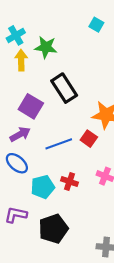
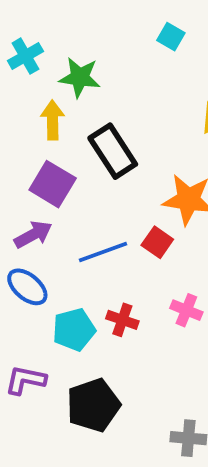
yellow arrow: (21, 60) -> (53, 120), moved

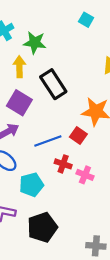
pink cross: (186, 310) -> (85, 175), moved
red cross: (122, 320) -> (63, 164), moved

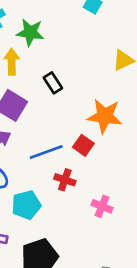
black rectangle: (53, 84) -> (53, 83), size x0.6
pink cross: (85, 175) -> (102, 206), moved

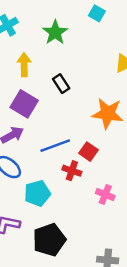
green star: (30, 32) -> (55, 32), moved, turned 30
red square: (83, 145) -> (89, 152), moved

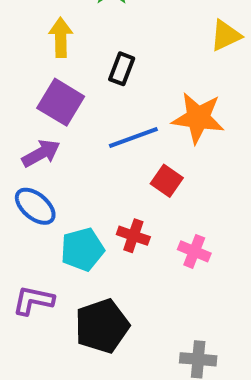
black rectangle: (61, 84) -> (122, 69), turned 54
blue line: (55, 146) -> (133, 138), moved
red cross: (72, 171) -> (133, 236), moved

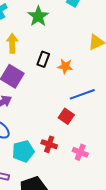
orange star: (198, 118) -> (65, 66), moved, size x0.6
blue line: (133, 138) -> (82, 94), moved

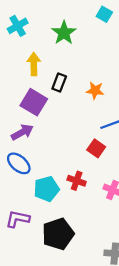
black rectangle: (43, 59) -> (59, 82), moved

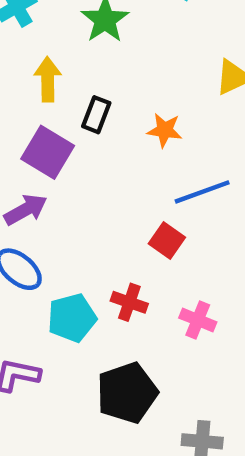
black pentagon: (58, 234) -> (127, 393), moved

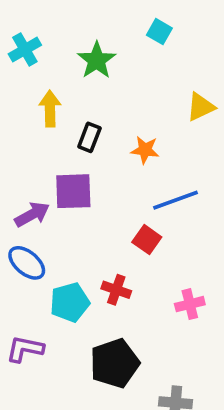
purple square: (48, 152) -> (73, 191), moved, turned -33
pink cross: (198, 320) -> (190, 304), moved, turned -36

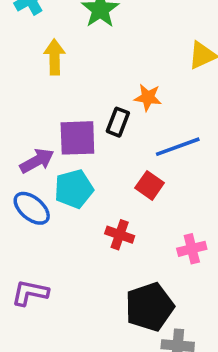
black rectangle: (89, 137) -> (118, 122), moved
cyan pentagon: (70, 302) -> (74, 189), moved
black pentagon: (115, 363) -> (150, 307), moved

